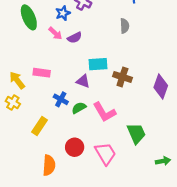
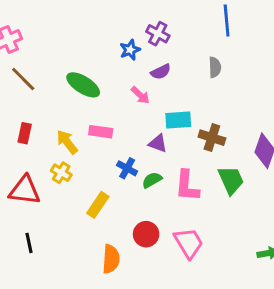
green ellipse: (29, 17) -> (83, 85), moved, turned -35
pink arrow: (55, 33) -> (140, 95), moved
purple semicircle: (75, 38) -> (161, 72), moved
pink L-shape: (104, 112) -> (187, 186), turned 35
green trapezoid: (136, 133) -> (231, 180), moved

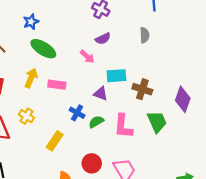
blue star: (130, 50) -> (31, 22), moved
yellow arrow: (67, 142) -> (31, 78), moved, turned 60

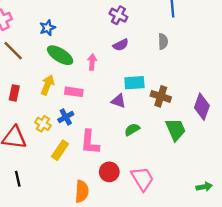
pink arrow: (87, 57) -> (92, 62), moved, turned -128
blue cross: (77, 113) -> (66, 117), moved, turned 32
green semicircle: (96, 122) -> (132, 130), moved
pink L-shape: (123, 126) -> (90, 142), moved
yellow rectangle: (55, 141) -> (60, 150), moved

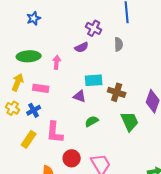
purple cross: (118, 15) -> (94, 28), moved
blue star: (47, 28) -> (34, 18), moved
green ellipse: (60, 55) -> (29, 56), turned -35
yellow cross: (43, 124) -> (13, 108), moved

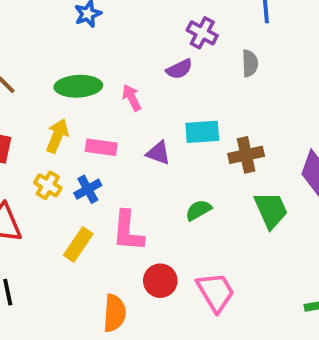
pink arrow: (57, 62) -> (132, 98), turned -32
brown cross: (117, 92) -> (246, 155), turned -30
purple triangle: (80, 96) -> (158, 153), moved

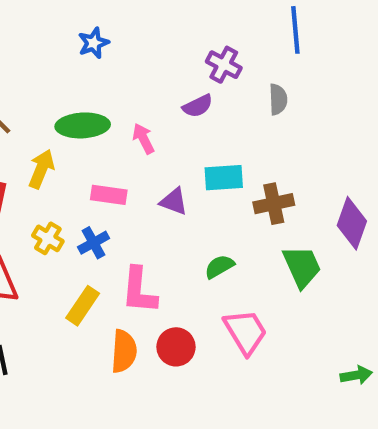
yellow arrow: (57, 136) -> (41, 169), moved
pink trapezoid: (216, 292) -> (245, 332), moved
orange semicircle: (115, 313) -> (124, 351), moved

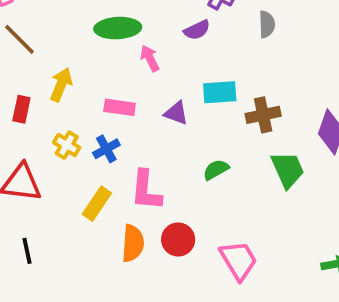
green ellipse: (83, 125) -> (118, 28), moved
pink trapezoid: (245, 332) -> (239, 260), moved

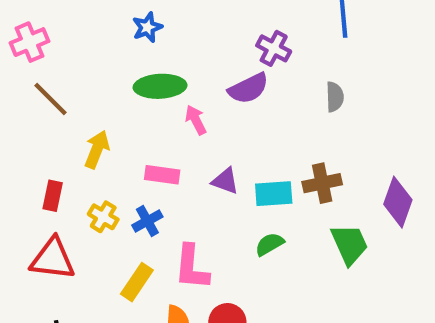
gray semicircle: (267, 24) -> (335, 97), moved
purple semicircle: (197, 30) -> (248, 88), size x1.4
cyan rectangle: (220, 92) -> (274, 194), moved
red rectangle: (21, 109) -> (53, 196), moved

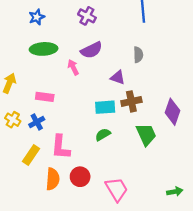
purple cross: (274, 48) -> (87, 16), moved
pink arrow: (196, 120) -> (73, 67), moved
purple triangle: (225, 181) -> (118, 77), moved

